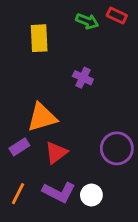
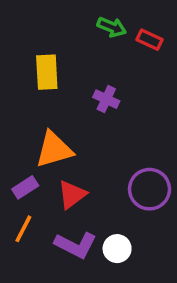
red rectangle: (117, 16) -> (149, 40), moved
yellow rectangle: (39, 38) -> (47, 72), moved
orange line: (18, 194) -> (23, 229), moved

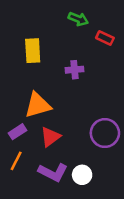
red rectangle: (149, 40) -> (105, 38), moved
purple cross: (106, 99) -> (74, 70), turned -30

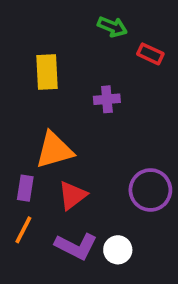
purple rectangle: (17, 132) -> (25, 188), turned -48

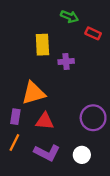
yellow rectangle: (47, 72) -> (42, 45), moved
red triangle: (72, 195) -> (45, 121), turned 42
white circle: (118, 250) -> (82, 155), moved

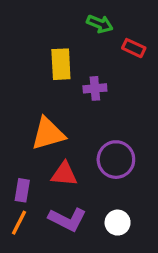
purple rectangle: (15, 117) -> (22, 190), moved
purple circle: (93, 118) -> (116, 160), moved
orange line: (14, 142) -> (19, 223), moved

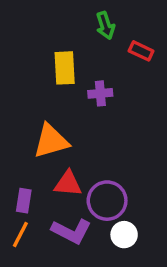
green arrow: (100, 24) -> (105, 25), turned 50
purple circle: (116, 160) -> (107, 201), moved

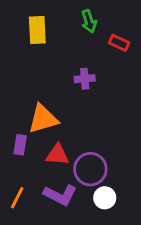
yellow rectangle: (65, 68) -> (37, 30), moved
purple rectangle: (24, 201) -> (20, 145), moved

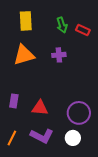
green arrow: (89, 21) -> (62, 25), moved
orange triangle: (43, 119) -> (24, 55), moved
purple circle: (90, 169) -> (79, 113), moved

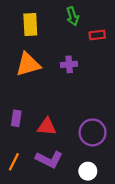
green arrow: (62, 25) -> (73, 16), moved
red rectangle: (83, 30) -> (97, 35), turned -32
white circle: (73, 138) -> (88, 171), moved

